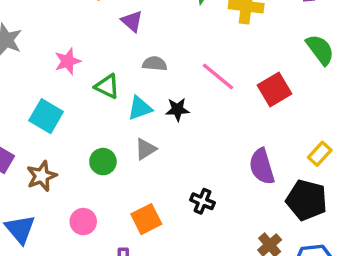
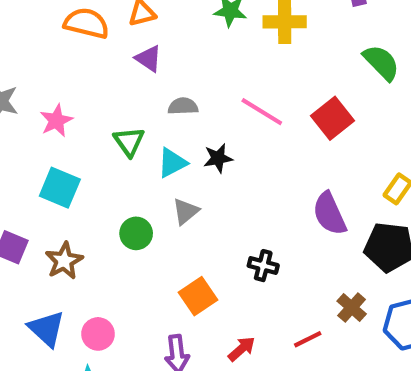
pink star: (68, 61) -> (56, 121), moved
green triangle: (107, 86) -> (129, 142), turned 36
pink circle: (83, 222) -> (98, 334), moved

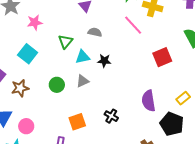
pink line: (262, 112) -> (133, 25), moved

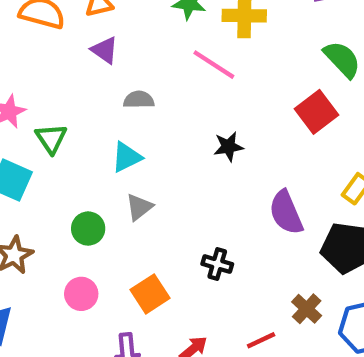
green triangle: (65, 42) -> (51, 139), moved
red square: (162, 57) -> (317, 112), moved
black star: (104, 61) -> (228, 147), moved
pink circle: (26, 126) -> (81, 294), moved

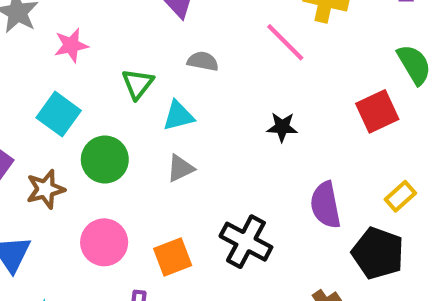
green triangle: (51, 139) -> (138, 84), moved
green circle: (88, 229) -> (105, 160), moved, size x1.4
black cross: (217, 264) -> (246, 242), size x1.6
pink circle: (81, 294) -> (104, 242), size x1.4

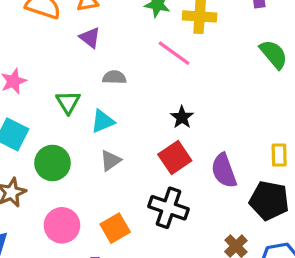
red square: (377, 111) -> (175, 158), moved
black star: (282, 127) -> (182, 117), turned -30
yellow rectangle: (400, 196) -> (279, 155), turned -40

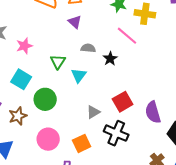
black star: (182, 117) -> (110, 59), moved
cyan triangle: (103, 121) -> (79, 75), turned -35
gray triangle: (110, 161) -> (93, 112), moved

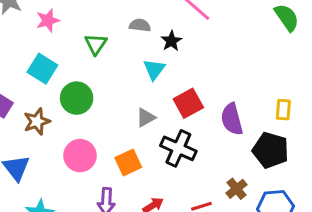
cyan triangle: (79, 75) -> (154, 69), moved

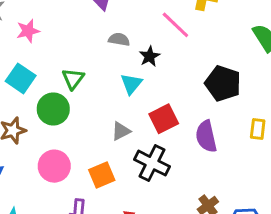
green triangle: (96, 44) -> (73, 79), moved
black pentagon: (271, 150) -> (223, 83), moved

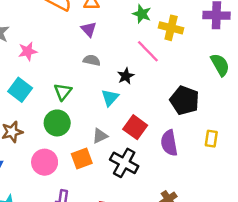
gray semicircle: (119, 39) -> (92, 60), moved
green circle: (53, 109) -> (57, 123), moved
red square: (164, 119) -> (135, 127), turned -30
orange square: (102, 175) -> (82, 159), moved

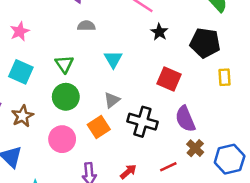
black star: (126, 76) -> (159, 32), moved
black pentagon: (185, 100) -> (205, 43), moved
red square: (135, 127) -> (169, 79), moved
purple semicircle: (169, 143) -> (185, 119), moved

